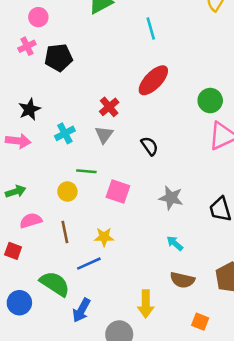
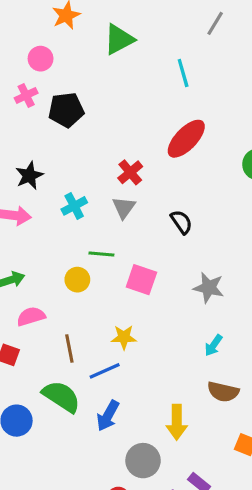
brown line: (65, 232) -> (69, 348), moved
cyan arrow: (175, 243) -> (213, 345), turned -96
blue arrow: (81, 310) -> (108, 416), moved

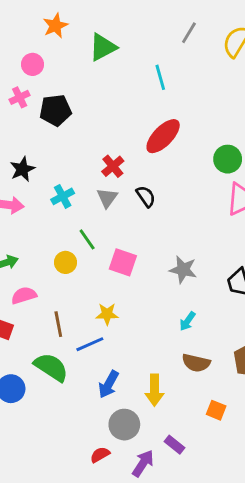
black semicircle: (181, 222) -> (146, 196), moved
green line: (101, 254) -> (87, 239), turned 50
blue arrow: (108, 416) -> (109, 384), moved

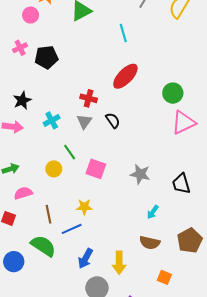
pink circle: (32, 64) -> (31, 15), moved
red cross: (113, 166) -> (89, 98), turned -35
cyan arrow: (187, 321) -> (153, 212), moved

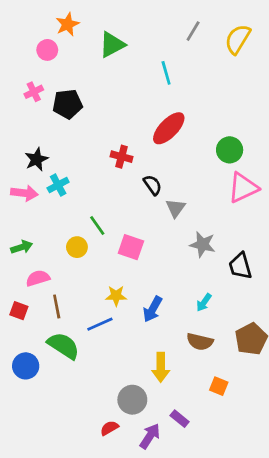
cyan cross: (52, 120) -> (58, 185), moved
gray triangle: (84, 121) -> (176, 208), moved
gray star: (140, 174) -> (203, 244), moved
brown line: (49, 214) -> (57, 307), moved
blue arrow: (85, 258) -> (153, 309), moved

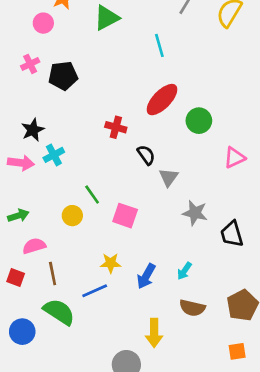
green circle: (230, 150) -> (199, 121), moved
pink triangle: (243, 188) -> (234, 158), size x0.7
cyan arrow: (204, 302) -> (184, 271), moved
orange square: (219, 386) -> (237, 351), moved, turned -30

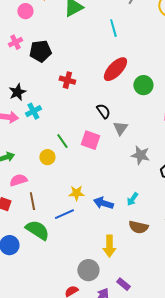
red cross: (116, 127) -> (67, 80), moved
pink square: (125, 216) -> (90, 140), moved
blue arrow: (146, 276) -> (103, 203), turned 78

